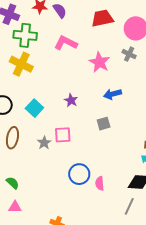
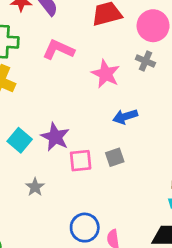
purple star: (71, 100) -> (55, 137), moved, size x1.5
pink square: (63, 135) -> (81, 161), moved

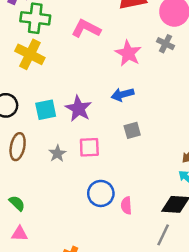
blue arrow: (125, 117) -> (122, 94), moved
cyan square: (20, 140) -> (46, 110), turned 35
pink square: (81, 161) -> (89, 147), moved

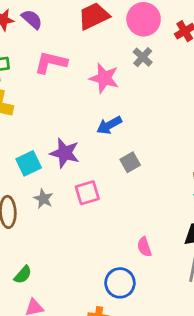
gray cross: (166, 44) -> (143, 57), turned 30
gray star: (57, 154) -> (43, 199), moved
blue circle: (101, 193) -> (120, 283), moved
green semicircle: (17, 203) -> (23, 275), turned 102

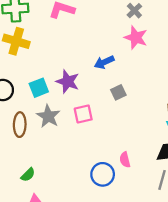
pink star: (104, 78) -> (136, 38), moved
gray star: (43, 199) -> (48, 116), size x1.5
blue circle: (120, 283) -> (103, 174), moved

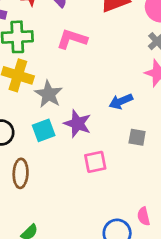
gray square: (118, 92) -> (137, 137), turned 35
gray star: (48, 116) -> (49, 94), moved

